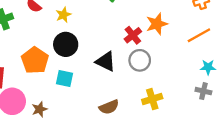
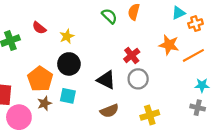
orange star: (157, 24) -> (169, 45), moved, turned 30
brown semicircle: (109, 107) -> (109, 111), moved
brown star: (40, 109) -> (44, 103), moved

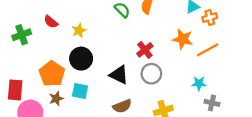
cyan star: (202, 85) -> (199, 83), moved

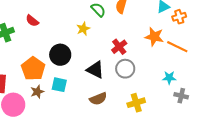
yellow star: (79, 30) -> (83, 29), moved
orange line: (208, 50) -> (177, 47), turned 55

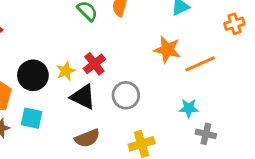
orange cross: (179, 17) -> (234, 24), moved
yellow star: (83, 29) -> (66, 71), moved
red cross: (119, 47) -> (94, 64), moved
orange line: (177, 47) -> (200, 64), turned -50

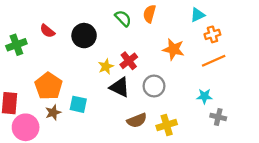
orange cross: (234, 24) -> (212, 34), moved
orange star: (167, 50) -> (173, 49), moved
black circle: (33, 75) -> (84, 36), moved
brown semicircle: (87, 138) -> (137, 120), moved

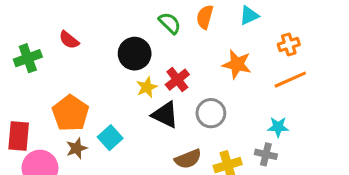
cyan triangle: (198, 15) -> (249, 15), moved
black circle: (84, 36) -> (135, 54), moved
cyan square: (78, 104) -> (110, 138), turned 36
gray cross: (218, 117) -> (266, 154), moved

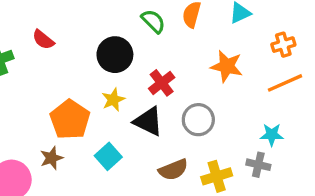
yellow star: (147, 87) -> (113, 100), moved
orange pentagon: (70, 113) -> (70, 120), moved
cyan square: (110, 138) -> (108, 156), moved

